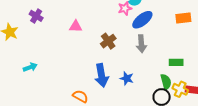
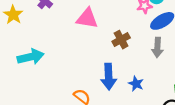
pink triangle: (76, 26) -> (87, 18), size x1.5
cyan arrow: (30, 67) -> (31, 57), size x1.6

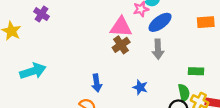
pink triangle: (87, 18) -> (121, 27), moved
blue arrow: (109, 77) -> (97, 83), moved, size x0.7

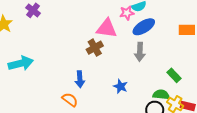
brown cross: (121, 45) -> (95, 48), moved
green rectangle: (196, 71) -> (174, 75), turned 40
green semicircle: (184, 93) -> (161, 95), turned -77

